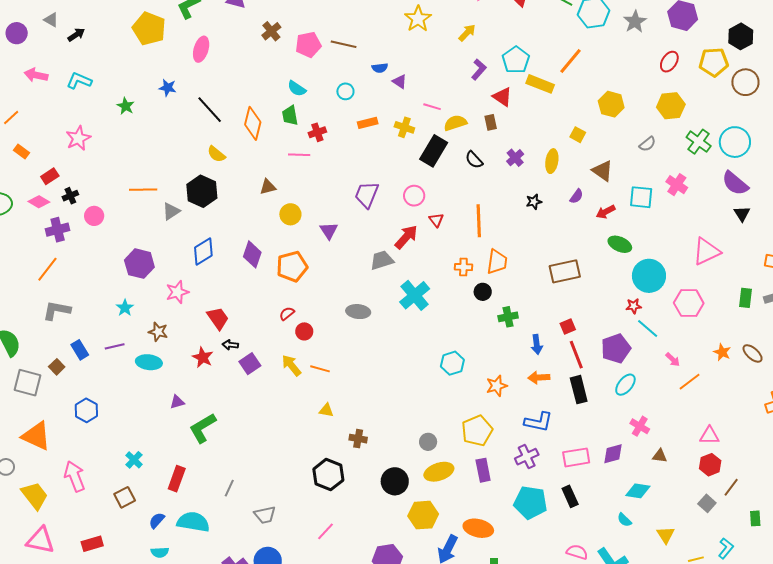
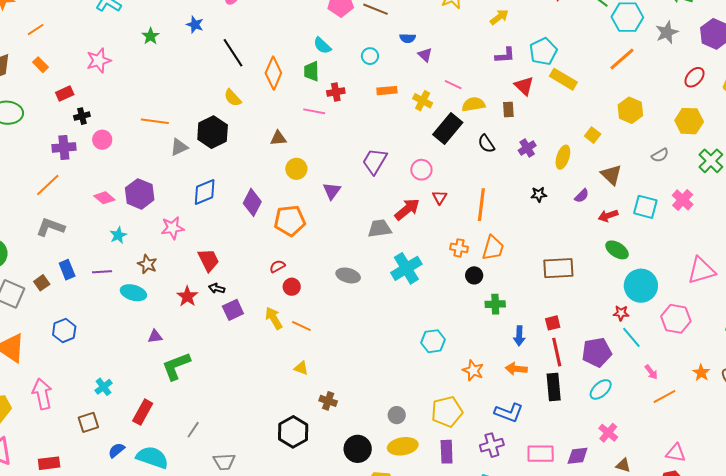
orange line: (570, 61) -> (622, 59), moved
purple L-shape: (479, 70) -> (505, 55), turned 35
pink diamond: (39, 202) -> (104, 198), moved
orange star: (497, 386) -> (473, 370), turned 30

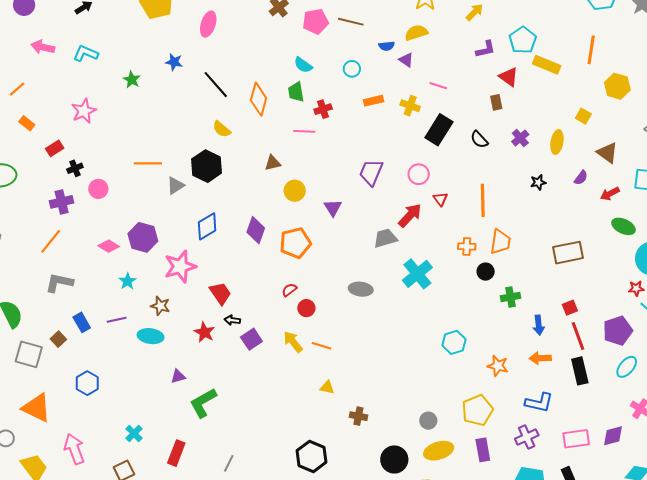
orange line: (622, 59) -> (591, 50), moved, turned -32
yellow semicircle: (474, 104) -> (416, 33), moved
pink star: (172, 228) -> (180, 266), size x1.4
black hexagon: (293, 432) -> (311, 456), moved

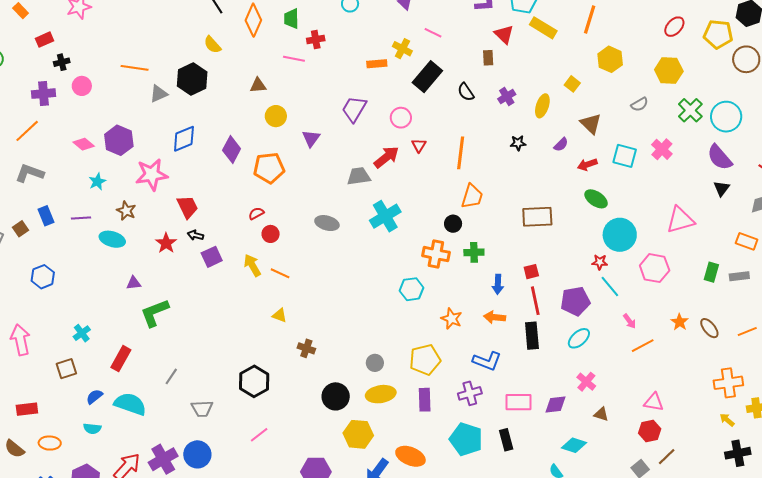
orange rectangle: (373, 101) -> (377, 64), moved
orange cross: (467, 246) -> (436, 254), moved, size x1.5

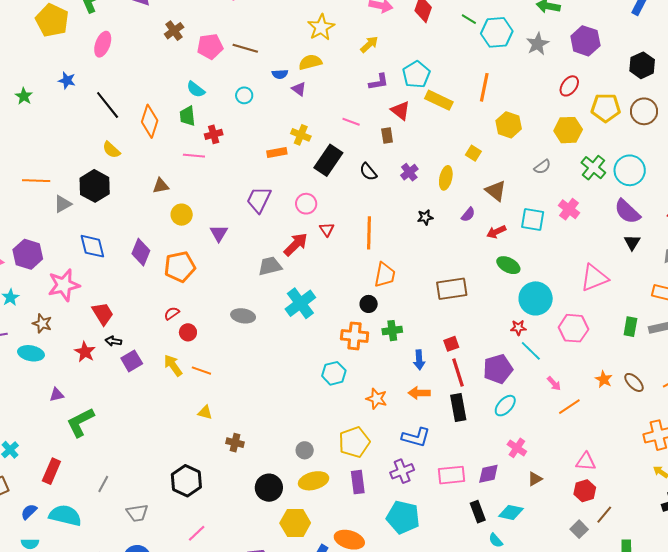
pink line: (433, 33) -> (351, 122), moved
yellow pentagon: (718, 34) -> (606, 108), moved
blue diamond: (184, 139) -> (92, 246), turned -76
brown triangle: (601, 414) -> (535, 479), turned -42
black rectangle: (506, 440) -> (478, 512), moved

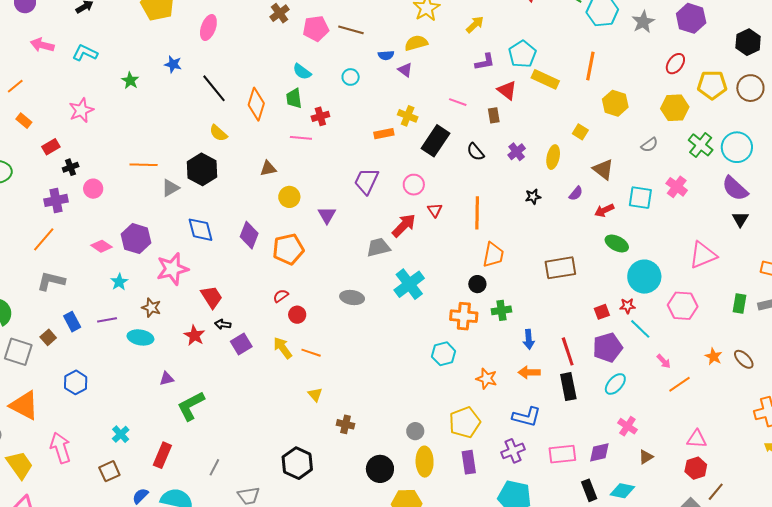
red square: (451, 344) -> (602, 312), moved
yellow triangle: (205, 412) -> (315, 395), turned 35
yellow ellipse: (314, 481) -> (425, 462), turned -76

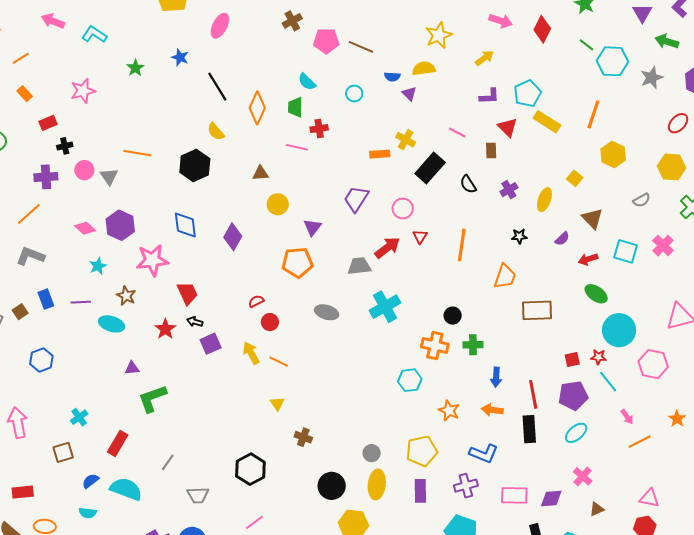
gray triangle: (170, 188) -> (109, 177), moved, turned -42
orange pentagon: (288, 249) -> (297, 263), moved
orange trapezoid: (493, 255) -> (505, 276), moved

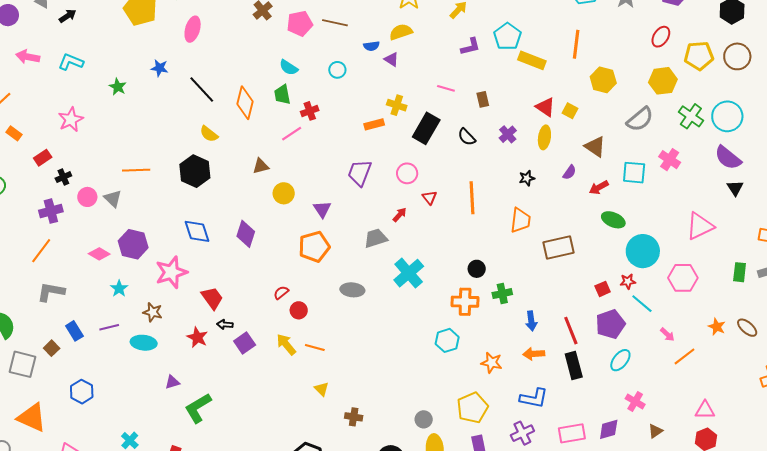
red triangle: (508, 127) -> (545, 107), moved
pink line: (297, 147) -> (292, 134), turned -35
gray semicircle: (642, 200) -> (640, 119), size x1.6
red arrow: (387, 248) -> (400, 215), size x0.6

